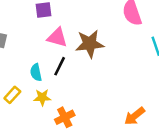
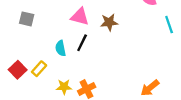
brown star: (90, 44) -> (109, 22), size x0.7
yellow star: (42, 97) -> (64, 87), moved

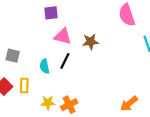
gray square: (27, 19) -> (13, 56), moved
yellow rectangle: (39, 69) -> (24, 85), turned -40

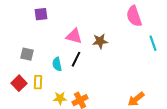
purple square: (51, 13) -> (41, 14), moved

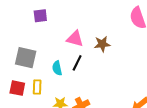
gray square: (27, 54) -> (26, 58), size x1.5
red square: (19, 83) -> (17, 88), turned -35

